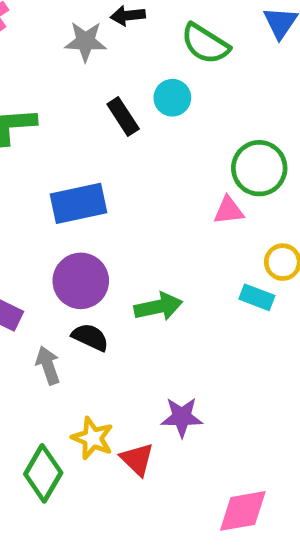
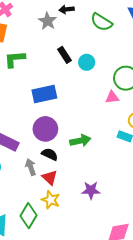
gray star: (85, 41) -> (48, 21), turned 30
cyan circle: (172, 98) -> (87, 62), moved
red triangle: (137, 459) -> (50, 178), moved

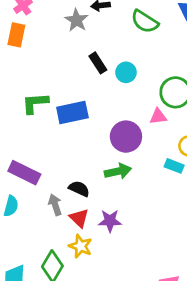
green L-shape: (15, 59) -> (35, 103), moved
purple circle: (45, 129) -> (126, 137), moved
purple star: (91, 190) -> (110, 221), moved

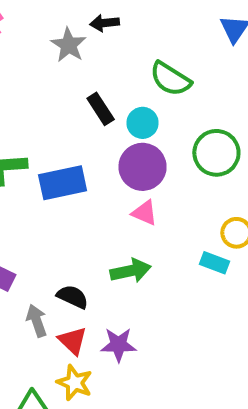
green semicircle: (145, 22) -> (170, 79), moved
pink triangle: (158, 116) -> (145, 213), moved, turned 30
purple circle: (126, 137) -> (143, 167), moved

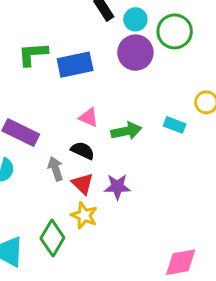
green circle: (216, 153) -> (175, 31), moved
pink triangle: (145, 213) -> (89, 117), moved
cyan rectangle: (214, 263) -> (175, 125), moved

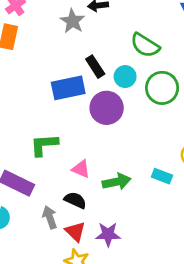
purple circle: (135, 53) -> (107, 108), moved
green L-shape: (33, 54) -> (44, 145), moved
blue rectangle: (75, 65) -> (68, 88), moved

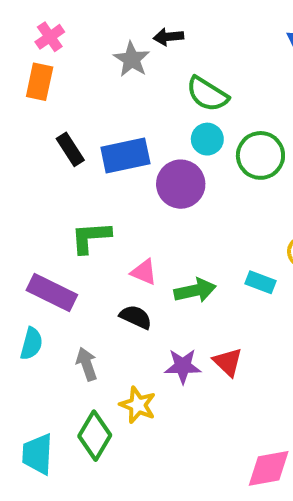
green semicircle: (145, 45) -> (207, 94), moved
black rectangle: (95, 67) -> (70, 149), moved
gray arrow: (50, 217) -> (87, 364), moved
red triangle: (75, 232) -> (228, 362), moved

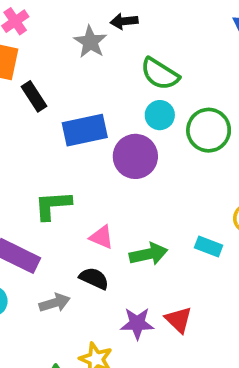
black rectangle: (70, 149) -> (34, 96), moved
gray arrow: (87, 364) -> (55, 303), moved, turned 92

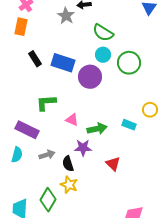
black rectangle: (34, 96) -> (35, 59), moved
blue rectangle: (85, 130) -> (63, 63), turned 30
black semicircle: (94, 278) -> (68, 164), moved, turned -133
purple star: (137, 323) -> (83, 148), moved

